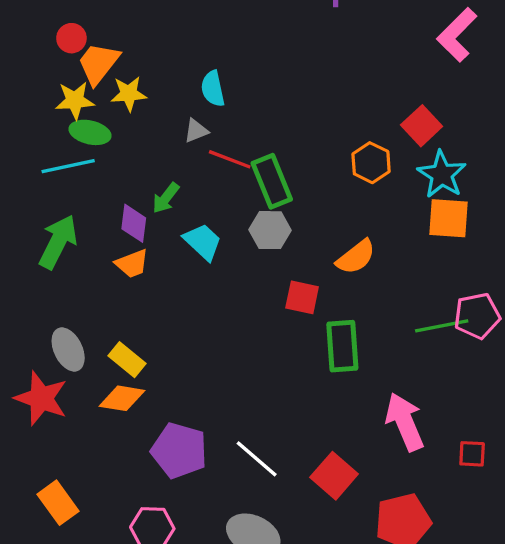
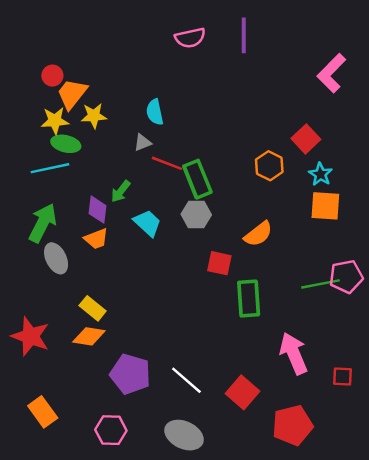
cyan star: (442, 174) -> (320, 174), size x0.7
gray ellipse: (68, 350) -> (56, 258), moved

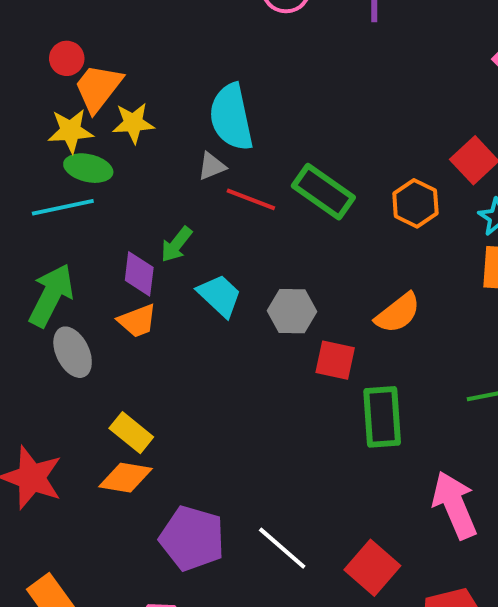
cyan semicircle: (155, 112) -> (231, 117), size x1.6
green rectangle: (197, 179) -> (323, 192), moved, turned -33
gray hexagon: (196, 214) -> (292, 311), moved

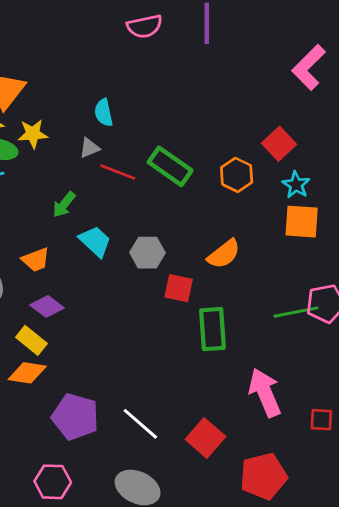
cyan semicircle: (231, 117) -> (104, 113), size x0.6
yellow star: (133, 123) -> (33, 134), moved
purple diamond: (139, 274) -> (47, 306), moved, turned -60

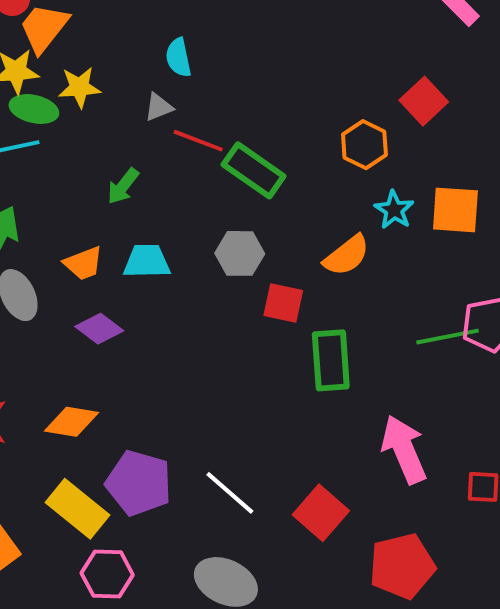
green rectangle: (170, 166) -> (254, 170), moved
cyan star: (296, 185) -> (394, 210), moved
cyan trapezoid: (95, 241) -> (147, 261), moved, turned -44
yellow rectangle: (31, 340) -> (77, 509), moved, size x1.4

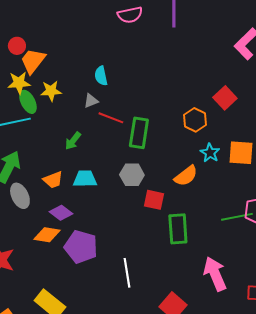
green ellipse: (34, 109) -> (28, 102), turned 50
green rectangle: (254, 170) -> (139, 133), turned 64
orange diamond: (72, 422) -> (47, 235), moved
purple pentagon: (139, 483) -> (81, 247), moved
white line: (230, 493) -> (127, 273), moved, turned 40

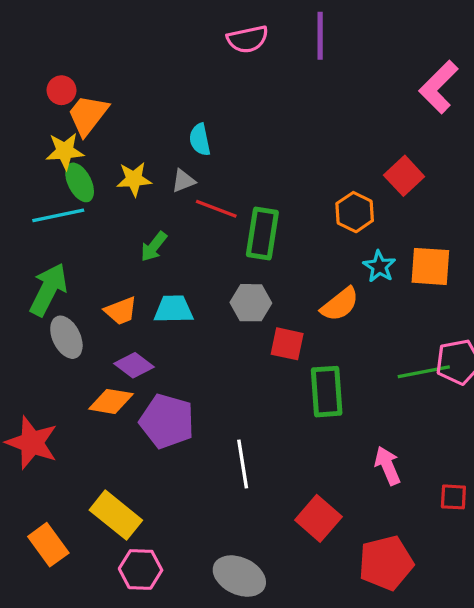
yellow star: (51, 91) -> (134, 179), moved
pink arrow: (215, 274) -> (388, 466), size x0.7

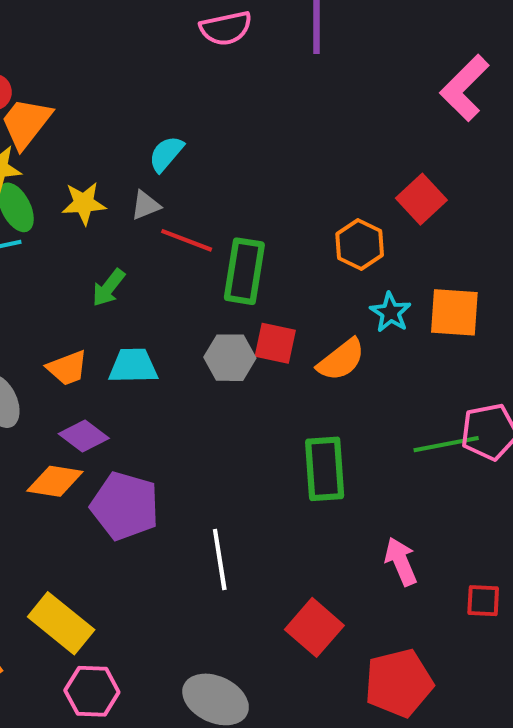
cyan semicircle: (200, 140) -> (166, 154), turned 52
red square: (287, 344) -> (275, 343), moved

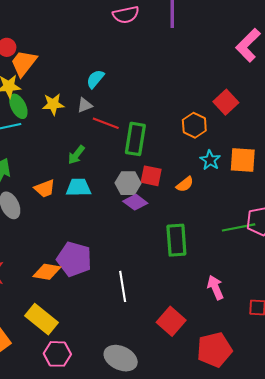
green arrow: (108, 288) -> (76, 155), moved
orange semicircle: (341, 360) -> (185, 184), size x0.7
purple diamond: (84, 436) -> (135, 202), moved
orange diamond: (55, 481) -> (47, 272), moved

